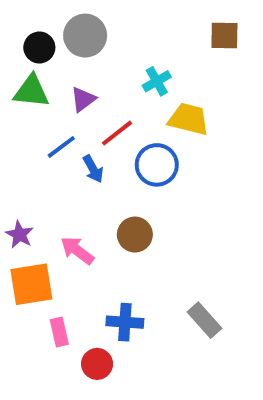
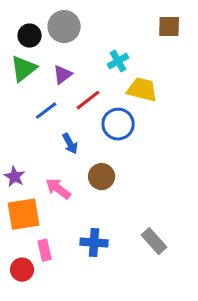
green triangle: (31, 91) -> (24, 69), turned -44
blue arrow: (93, 169) -> (70, 144), moved
red circle: (97, 364) -> (22, 270), moved

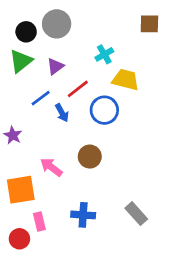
blue arrow: (70, 144) -> (62, 113), moved
purple star: (15, 177) -> (13, 135), moved

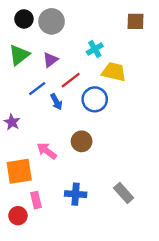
black circle: (26, 32) -> (24, 19), moved

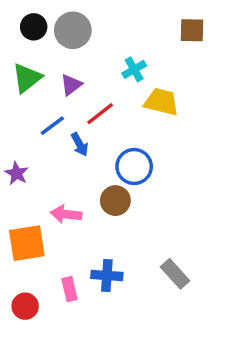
blue circle: (95, 99) -> (134, 167), moved
pink arrow: (47, 151) -> (66, 214), turned -30
pink rectangle: (36, 200) -> (69, 289), moved

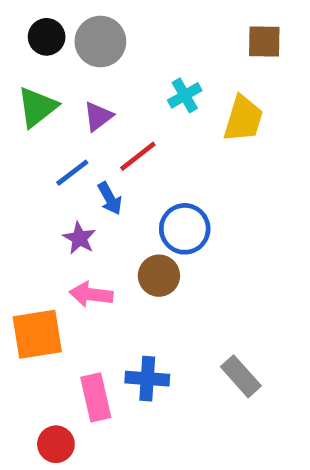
yellow trapezoid: (161, 102) -> (243, 119), moved, turned 93
purple star: (17, 173) -> (79, 238), moved
pink rectangle: (69, 289) -> (96, 397), size x1.4
red circle: (25, 306) -> (56, 444), moved

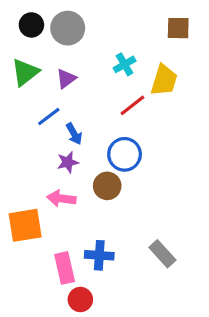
red line: (138, 156) -> (132, 105), moved
purple star: (79, 238) -> (68, 162), moved, turned 30
red circle: (56, 444) -> (80, 300), moved

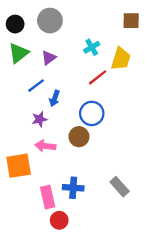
black circle: (31, 25) -> (15, 24), moved
blue arrow: (74, 134) -> (55, 98), turned 49
purple star: (68, 162) -> (39, 119), moved

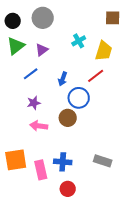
red line: (98, 77) -> (96, 76), moved
blue arrow: (55, 98) -> (63, 79), moved
orange square: (19, 166) -> (16, 160), moved
gray rectangle: (120, 187) -> (103, 161), turned -30
red circle: (59, 220) -> (68, 189), moved

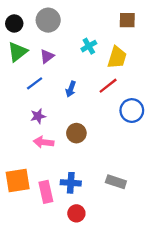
blue circle: (79, 98) -> (132, 111), moved

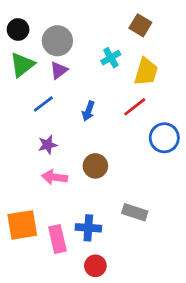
gray circle: (48, 20) -> (57, 41), moved
brown square: (127, 20) -> (140, 25), moved, turned 30
gray rectangle: (116, 182) -> (135, 212), moved

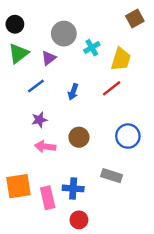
brown square: (140, 25) -> (135, 18), moved, turned 30
gray circle: (57, 41) -> (64, 34), moved
blue circle: (164, 138) -> (128, 136), moved

